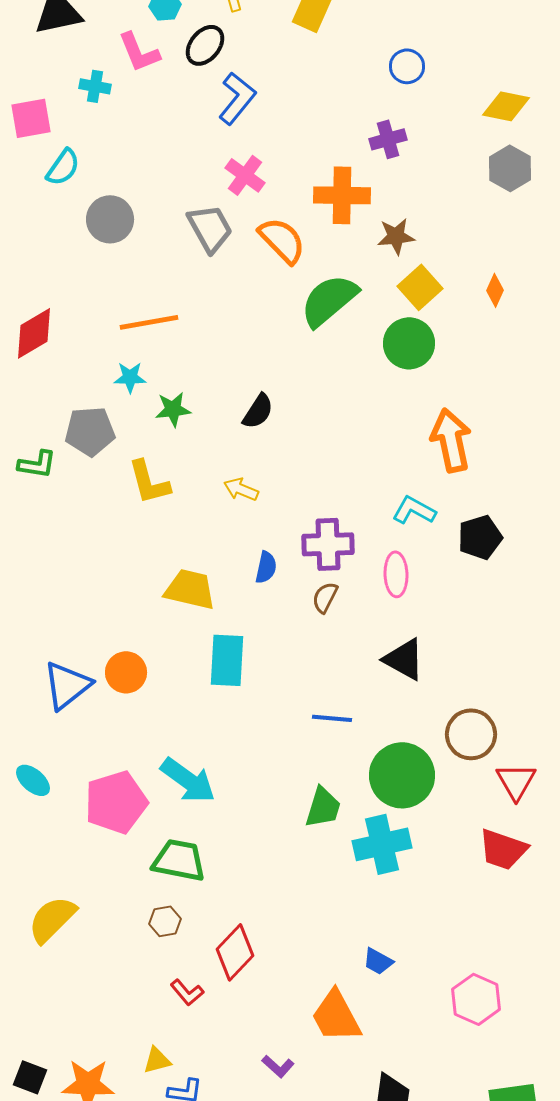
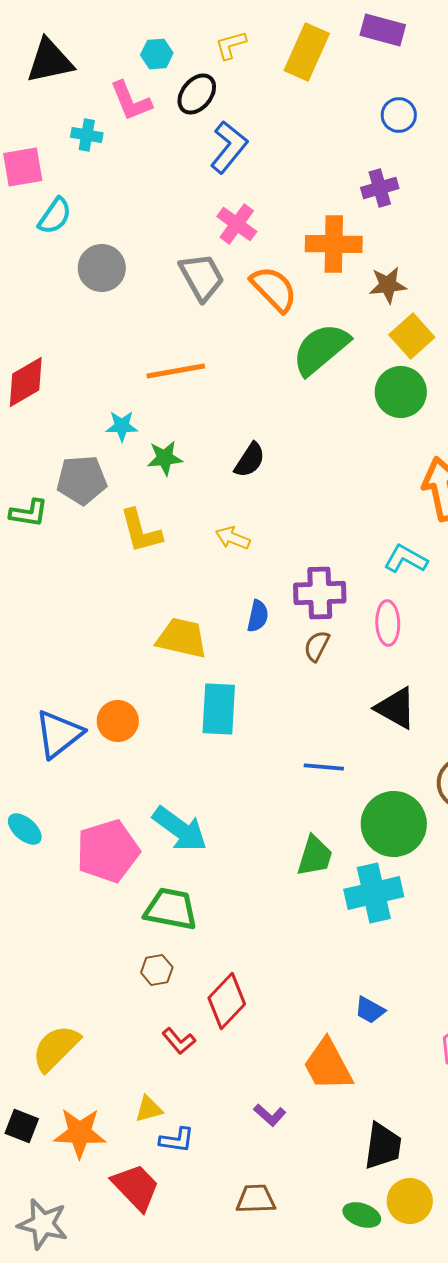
orange line: (149, 322) -> (176, 371), moved
yellow semicircle: (52, 919) -> (56, 1048), moved

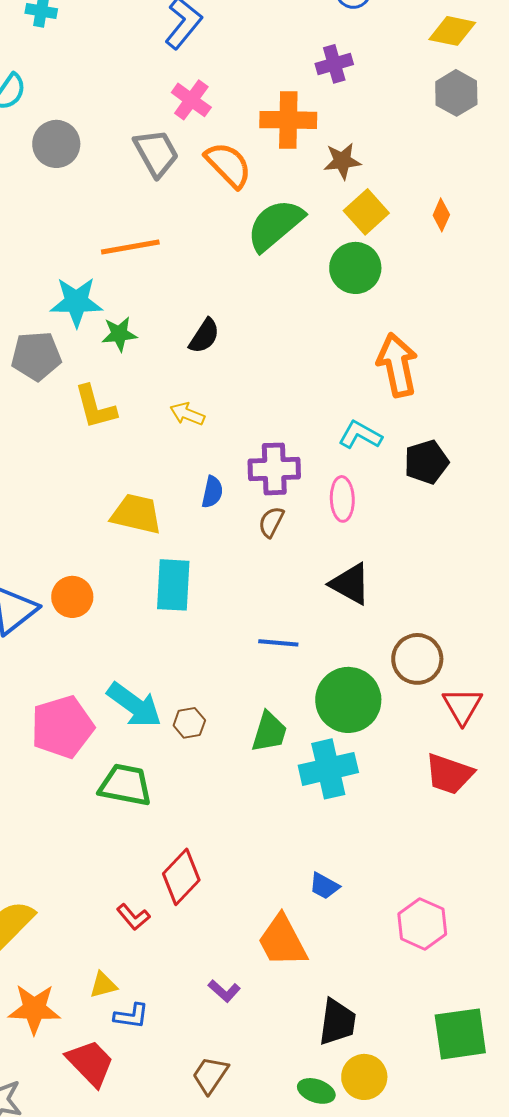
cyan star: (122, 426) -> (76, 302), size x1.6
brown hexagon: (157, 970) -> (189, 723), moved
brown trapezoid: (256, 1199) -> (210, 1075), turned -54

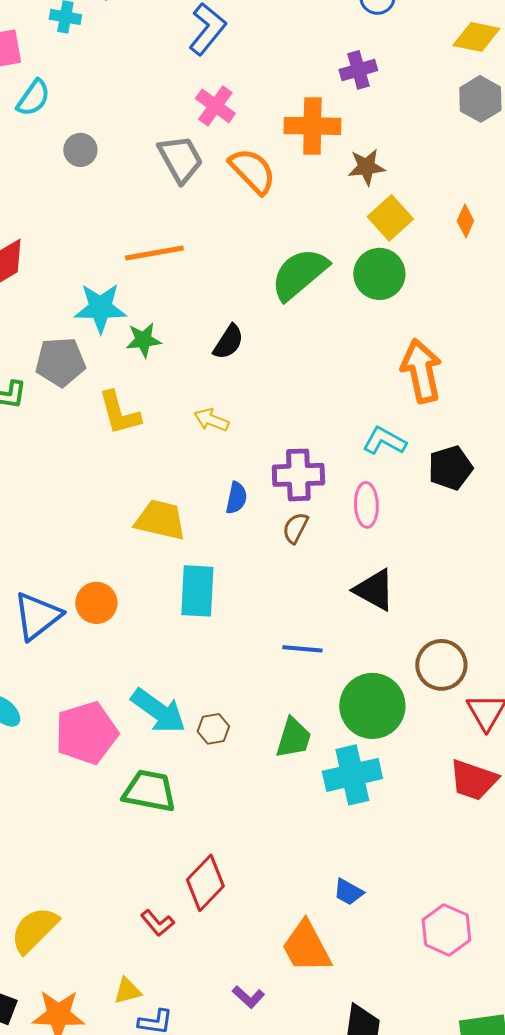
gray circle: (56, 144) -> (80, 150), size x0.7
green semicircle: (275, 225) -> (299, 274), moved

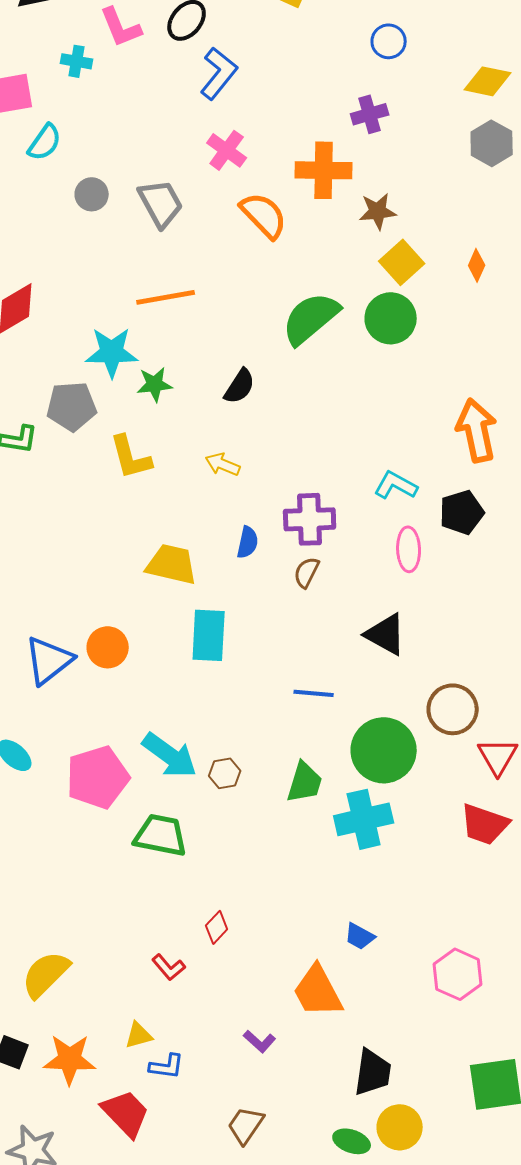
gray trapezoid: (180, 159) -> (161, 203), moved
orange arrow: (421, 371) -> (477, 430), moved
pink ellipse: (366, 505) -> (409, 549), moved
red diamond: (205, 883) -> (217, 927), size x0.6

